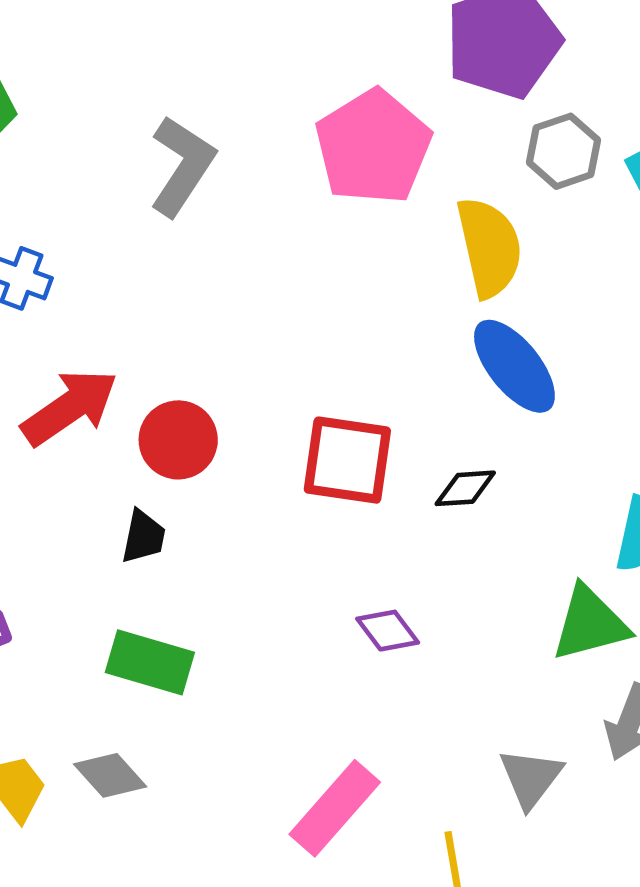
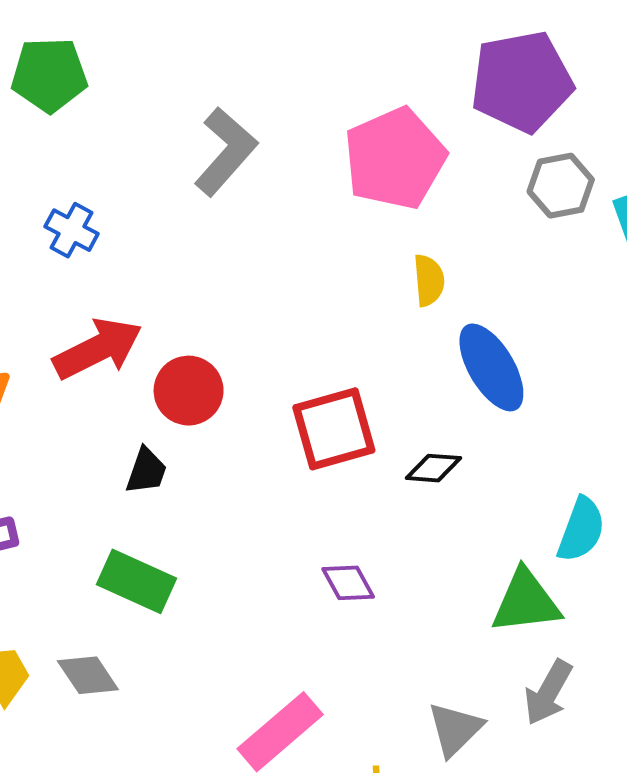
yellow semicircle: (489, 247) -> (429, 280), moved, size x0.6
red square: (347, 460) -> (334, 429), turned -32

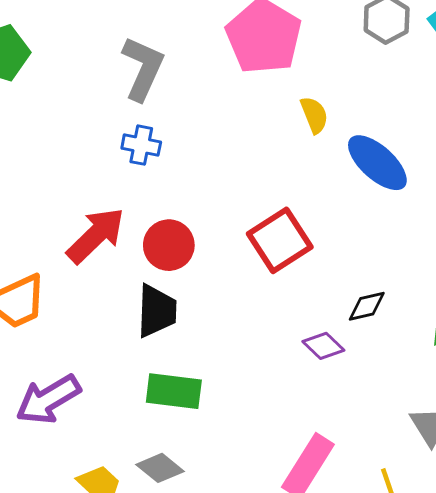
blue cross: (72, 230) -> (141, 145), moved
black diamond: (433, 468) -> (367, 306), moved
black trapezoid: (146, 471) -> (157, 311), size x1.5

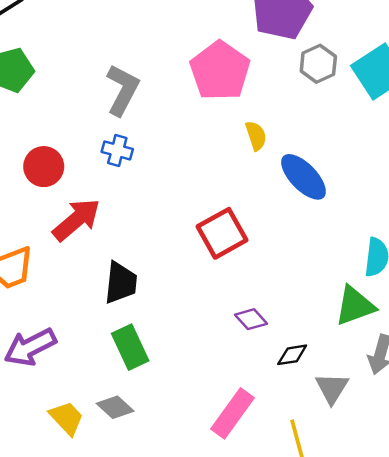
red circle: (169, 245) -> (44, 167), moved
black diamond: (367, 306) -> (292, 355), moved
green rectangle: (174, 391) -> (130, 347), turned 54

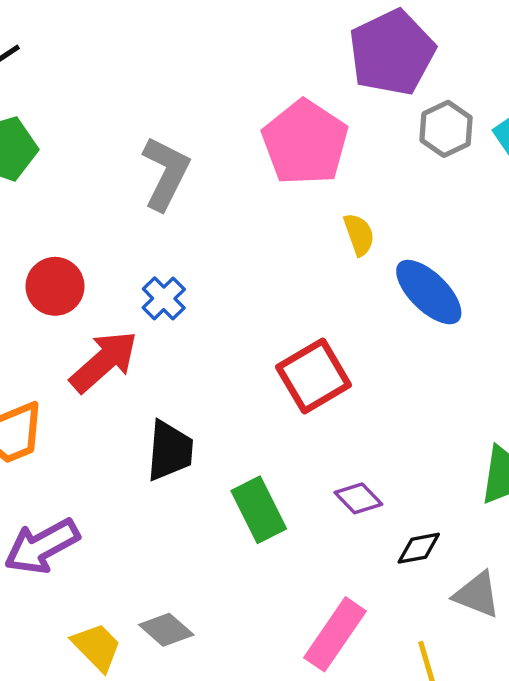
blue cross: (117, 150) -> (164, 298), moved, turned 32
green rectangle: (130, 347) -> (259, 510), moved
gray triangle: (332, 388) -> (477, 595), turned -39

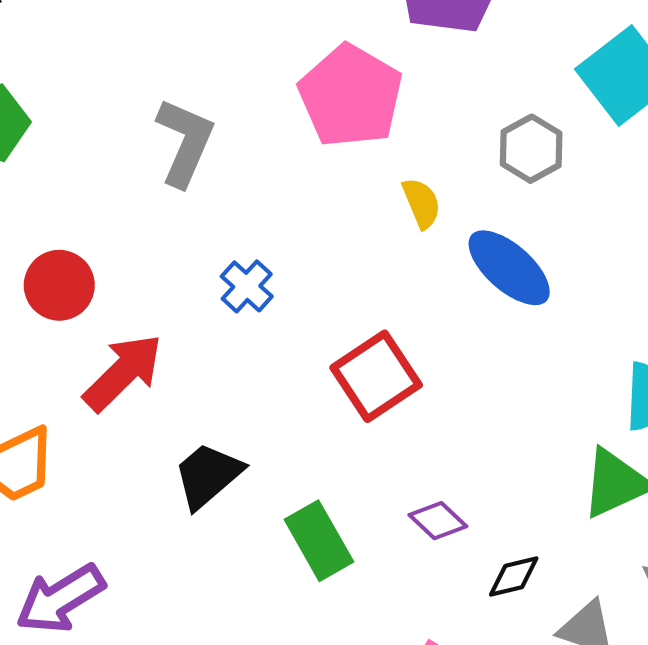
gray hexagon: (446, 129) -> (531, 149), moved
blue cross: (164, 298) -> (247, 286), moved
black trapezoid: (170, 451) -> (208, 475), turned -132

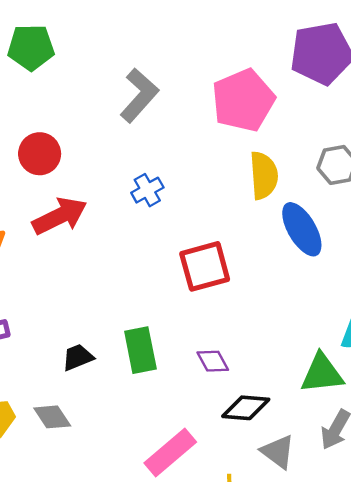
yellow semicircle: (421, 203) -> (264, 175), size x1.5
black trapezoid: (208, 475) -> (78, 357), moved, size x0.7
black diamond: (514, 576) -> (246, 408), size x1.4

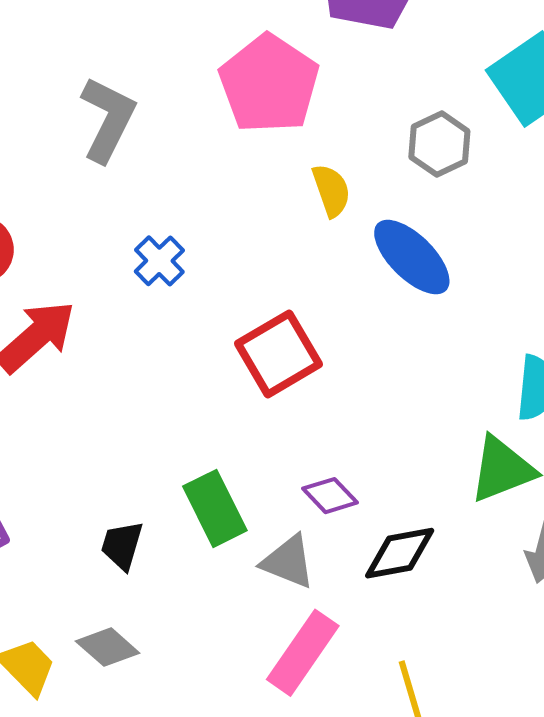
yellow semicircle: (264, 175) -> (331, 190), size x0.7
black trapezoid: (78, 357) -> (122, 545), turned -36
gray triangle: (278, 452) -> (288, 562), moved

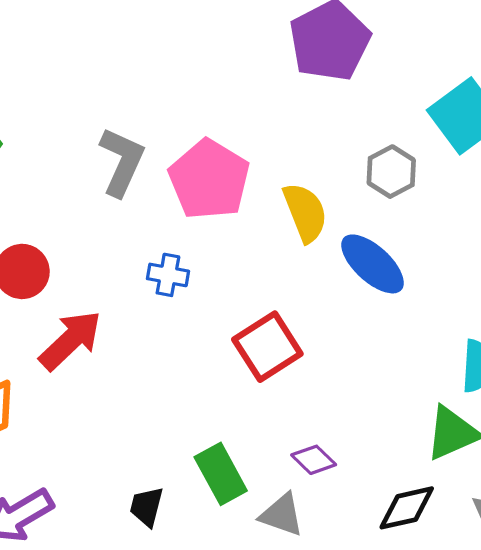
pink pentagon: (269, 84) -> (209, 179), moved
yellow semicircle: (331, 190) -> (305, 212), size x1.4
blue cross: (159, 261) -> (168, 275), turned -33
black diamond: (400, 553) -> (407, 508), moved

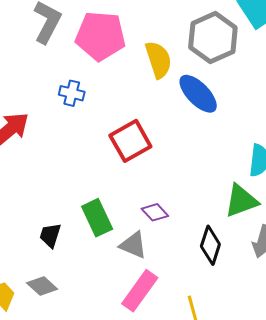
gray hexagon: (391, 172) -> (213, 37), size x1.6
pink pentagon: (209, 179) -> (100, 36), turned -30
black diamond: (407, 508) -> (210, 245), turned -63

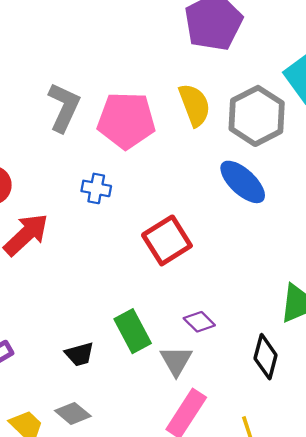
yellow semicircle: (158, 60) -> (194, 105), moved
black trapezoid: (50, 235) -> (79, 354), turned -120
gray triangle: (133, 245) -> (176, 361), turned 40

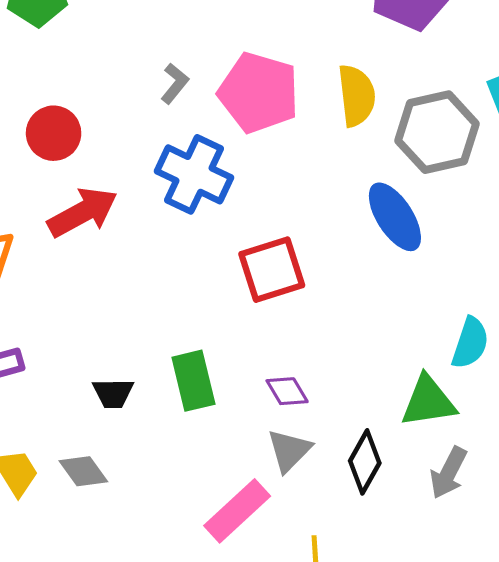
gray L-shape: (64, 107) -> (175, 83), moved, size x0.6
blue cross: (96, 188) -> (194, 174), size x1.8
gray triangle: (176, 361) -> (289, 450), moved

